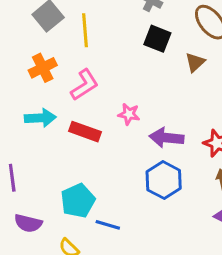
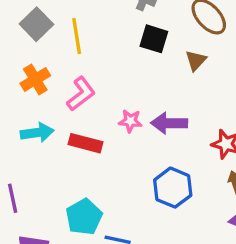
purple arrow: (167, 138) -> (169, 123), moved

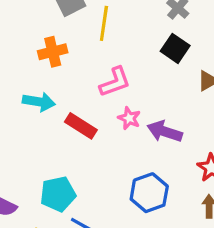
pink L-shape: (81, 94) -> (115, 82), moved

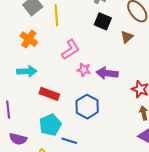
orange cross: (53, 52) -> (29, 39), turned -30
red rectangle: (81, 126) -> (49, 94), moved
blue hexagon: (149, 193) -> (87, 107), moved

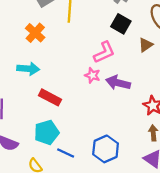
pink L-shape: (71, 49) -> (104, 52), moved
blue hexagon: (87, 107) -> (106, 149), moved

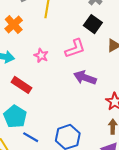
pink star: (92, 75) -> (41, 55), moved
cyan pentagon: (47, 132) -> (15, 117), turned -30

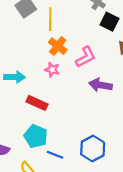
orange cross: (14, 24) -> (58, 46), moved
black square: (93, 24) -> (109, 22), moved

